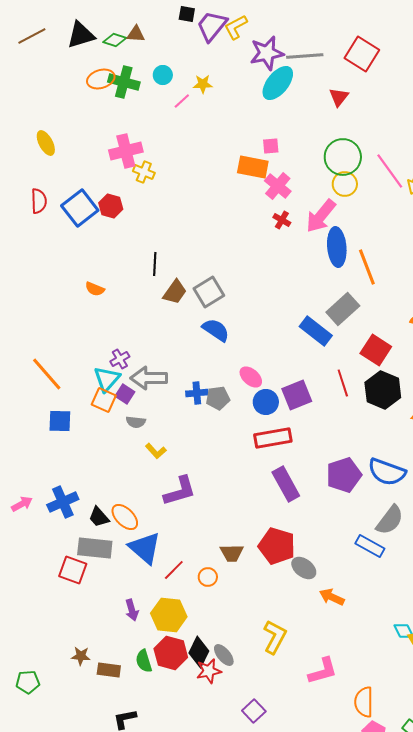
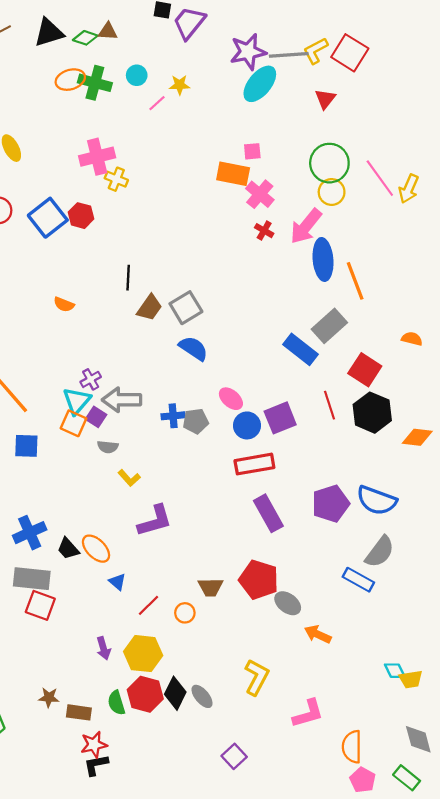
yellow L-shape: (236, 27) -> (316, 51), moved
gray rectangle: (95, 548) -> (32, 579), moved
blue triangle: (145, 548) -> (117, 582), size x0.5
red star: (209, 671) -> (94, 745), moved

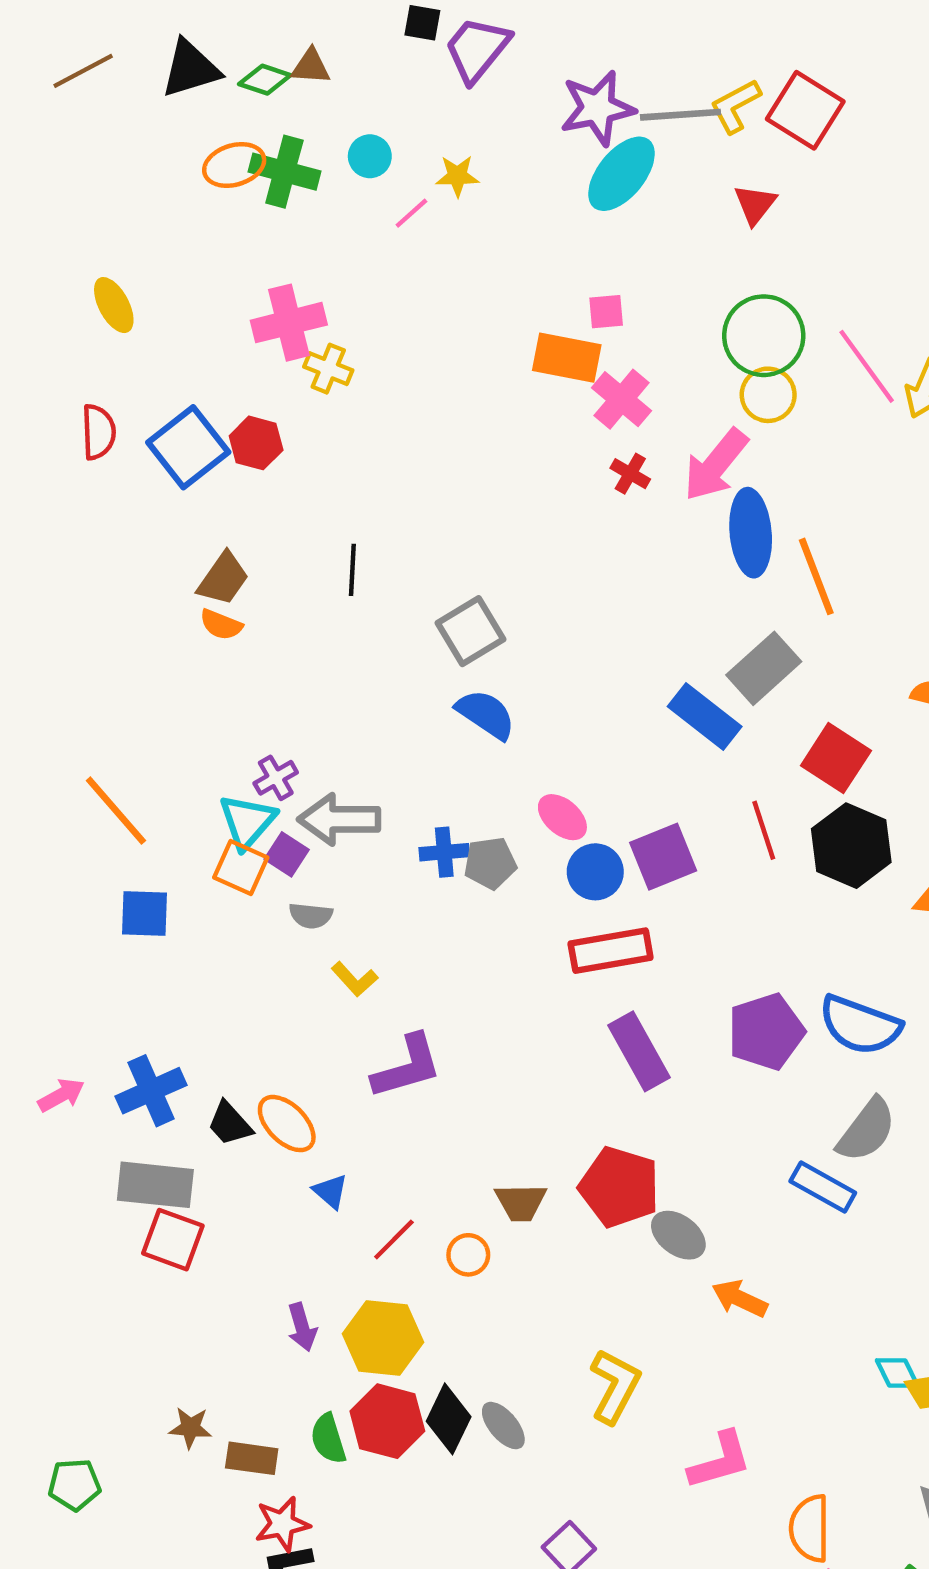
brown trapezoid: (150, 308) -> (223, 579), moved

